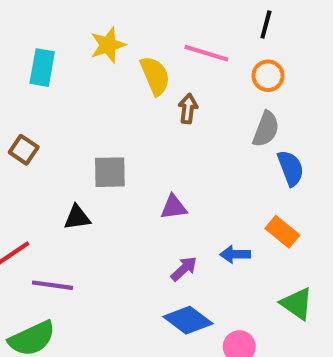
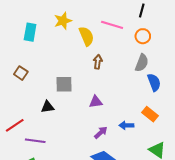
brown arrow: (188, 109) -> (98, 62), moved

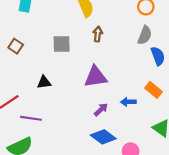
gray square: (64, 84) -> (62, 44), moved
purple triangle: (96, 102) -> (96, 77), size x1.6

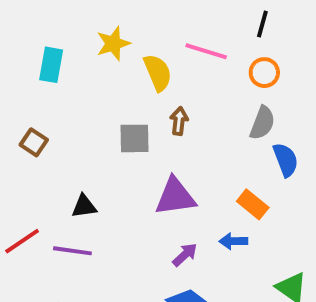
gray square: (62, 44) -> (134, 138), moved
orange rectangle: (154, 90) -> (253, 204), moved
purple line: (31, 118) -> (72, 251), moved

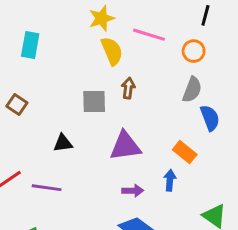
black line: (262, 24) -> (205, 15), moved
yellow star: (113, 43) -> (102, 18), moved
black triangle: (84, 206) -> (63, 143), moved
blue arrow: (233, 241) -> (170, 180), turned 96
purple arrow: (185, 255) -> (133, 191), turned 42

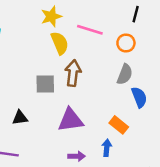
brown arrow: (128, 88) -> (73, 73), size x1.5

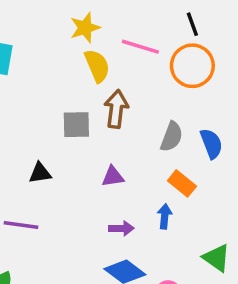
black line: (136, 14) -> (192, 24), moved, turned -35
orange circle: (126, 43) -> (192, 66), size x1.6
gray semicircle: (125, 74) -> (172, 137), moved
purple triangle: (71, 120) -> (113, 177), size x0.6

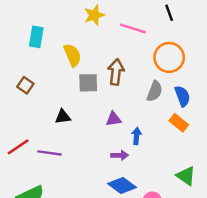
yellow semicircle: (97, 66) -> (72, 55), moved
orange circle: (192, 66) -> (169, 57), moved
orange rectangle: (182, 183) -> (179, 123), moved
blue arrow: (165, 216) -> (137, 136), moved

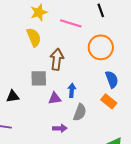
yellow semicircle: (72, 55) -> (34, 37), moved
gray square: (88, 83) -> (39, 78), moved
gray semicircle: (155, 91) -> (80, 112), moved
blue arrow: (137, 136) -> (72, 90), moved

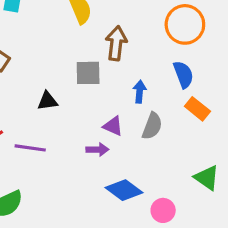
blue semicircle: (112, 79) -> (183, 74), moved
purple triangle: (55, 98) -> (113, 126), moved, turned 32
purple arrow: (60, 128) -> (97, 149), moved

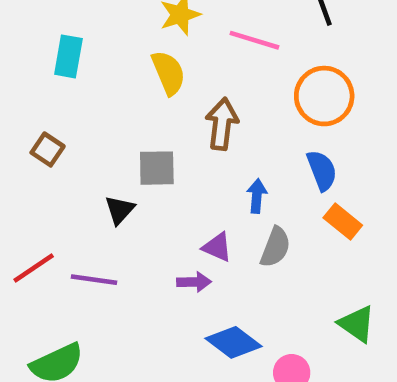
gray square: (88, 73) -> (157, 168), moved
black triangle: (47, 101) -> (120, 210), turned -40

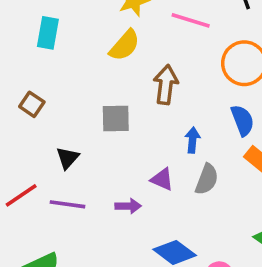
yellow semicircle: (168, 73) -> (125, 45), turned 64
black triangle: (120, 210) -> (67, 158), moved
purple arrow: (194, 282) -> (128, 206), moved

